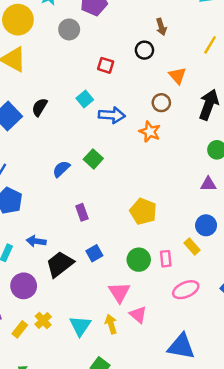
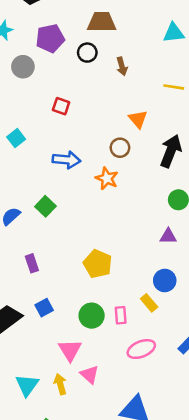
yellow line: (210, 45) -> (174, 87), turned 66
black circle: (144, 50) -> (87, 53), moved
cyan square: (85, 99) -> (16, 138), moved

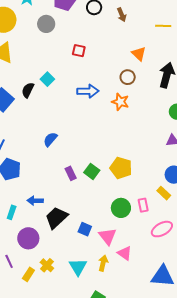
green square: (45, 206) -> (92, 171), moved
blue square: (44, 308) -> (85, 229), moved, turned -32
yellow arrow: (60, 384) -> (103, 263), turned 35

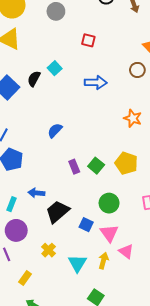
orange star: (120, 102) -> (133, 118), moved
green circle: (121, 208) -> (109, 203), moved
purple circle: (28, 238) -> (16, 230), moved
yellow cross: (47, 265) -> (49, 250), moved
yellow rectangle: (28, 274) -> (25, 278), moved

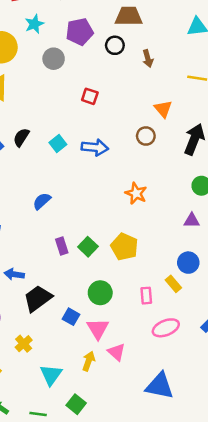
cyan square: (55, 68) -> (58, 144), moved
cyan triangle: (77, 263) -> (51, 375), moved

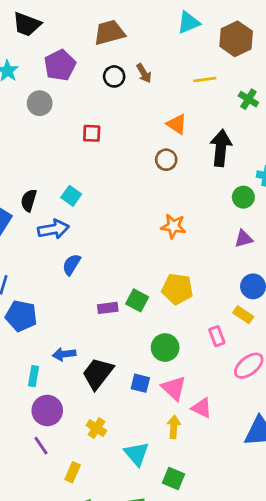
black circle: (115, 45) -> (114, 76), moved
blue arrow: (95, 147) -> (53, 229), moved
purple rectangle: (62, 246) -> (108, 308), turned -63

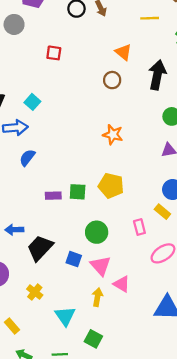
green square: (137, 300) -> (78, 192), turned -30
yellow rectangle: (73, 472) -> (12, 326), turned -70

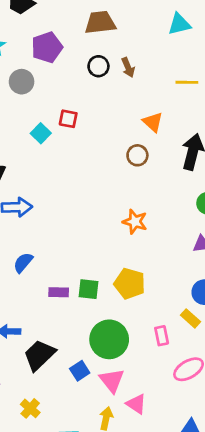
cyan square: (32, 102) -> (41, 133), moved
blue semicircle: (27, 158) -> (23, 263), moved
green circle: (97, 232) -> (109, 339), size x1.4
blue square: (74, 259) -> (80, 371), turned 35

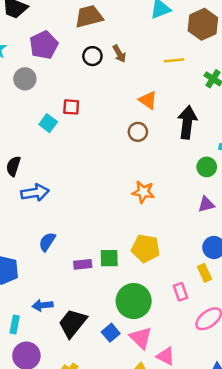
yellow rectangle: (190, 318) -> (205, 273), turned 30

